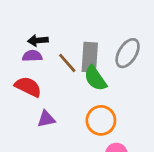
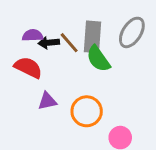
black arrow: (38, 40) -> (49, 43), moved
orange circle: (101, 120) -> (87, 111), moved

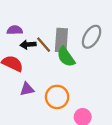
purple semicircle: (33, 35) -> (15, 30), moved

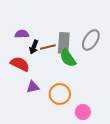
black arrow: (28, 45) -> (34, 47), turned -64
brown line: (44, 45) -> (48, 47), turned -63

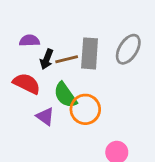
green semicircle: (68, 58) -> (65, 95), moved
purple triangle: (33, 87) -> (45, 116), turned 48
orange circle: (60, 94) -> (85, 109), moved

